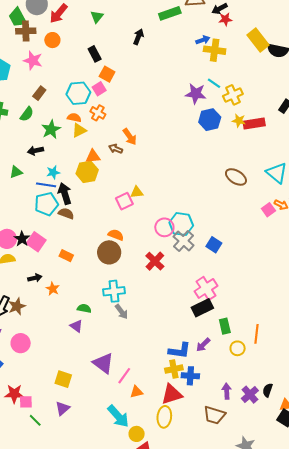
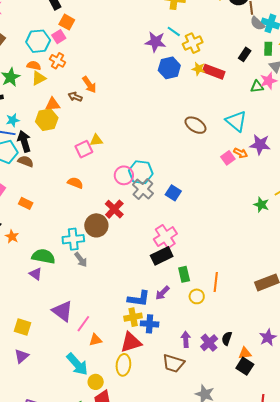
red rectangle: (254, 123) -> (214, 72), turned 30
brown circle: (109, 252) -> (96, 225), moved
green semicircle: (84, 308) -> (43, 256), size x1.6

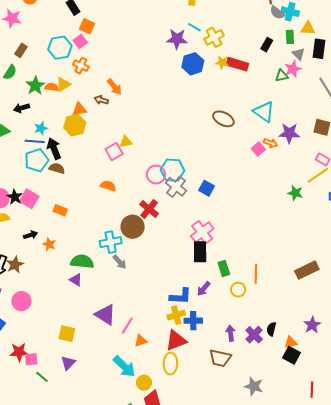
orange semicircle: (34, 66) -> (52, 87), moved
black rectangle: (162, 256) -> (200, 252), turned -60

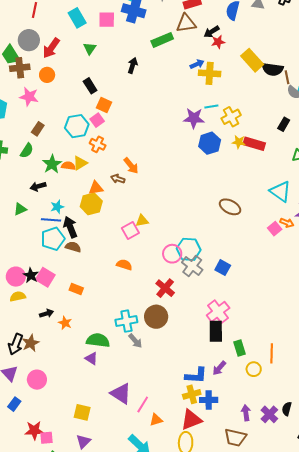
cyan line: (194, 27) -> (211, 107), turned -40
brown ellipse: (223, 119) -> (230, 207), moved
brown circle: (133, 227) -> (156, 317), moved

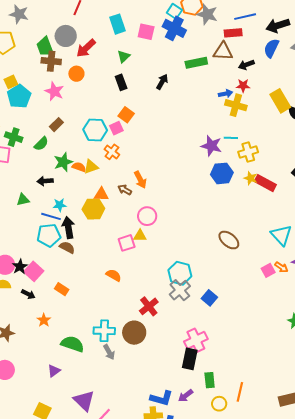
red star: (218, 42) -> (243, 86), moved
black rectangle: (90, 86) -> (121, 82), moved
pink circle: (172, 254) -> (147, 216), moved
black arrow: (46, 313) -> (28, 294), moved, turned 32
purple triangle: (91, 358) -> (54, 371), moved, turned 40

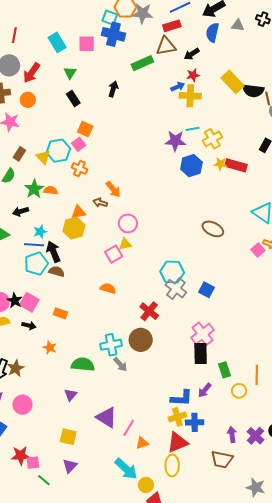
yellow triangle: (91, 167) -> (43, 157), moved, turned -42

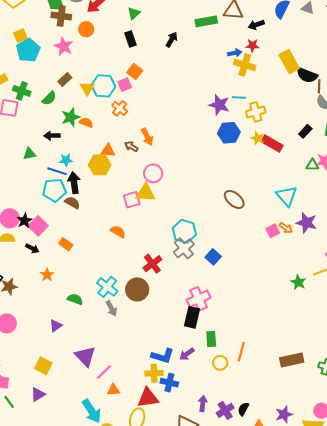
yellow triangle: (125, 244) -> (145, 193), size x1.5
cyan cross: (111, 345) -> (107, 287), turned 35
green semicircle: (83, 364) -> (75, 299), size x0.7

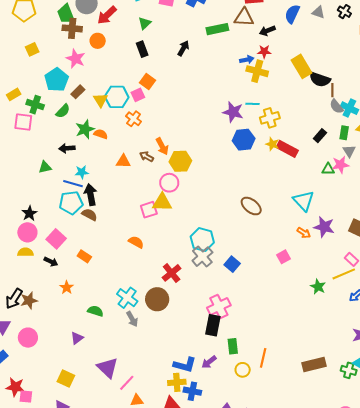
cyan pentagon: (28, 50) -> (56, 80), moved
yellow hexagon: (100, 165) -> (180, 161), moved
black star: (25, 221) -> (29, 213), moved
pink square: (273, 231) -> (284, 257), moved

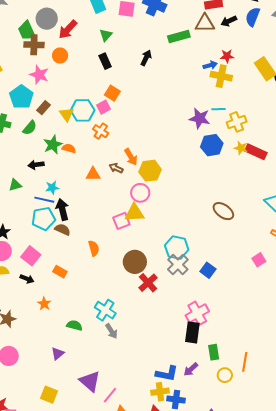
black arrow: (267, 31) -> (229, 21), moved
orange semicircle: (136, 242) -> (94, 248), moved, turned 49
brown circle: (157, 299) -> (135, 262), moved

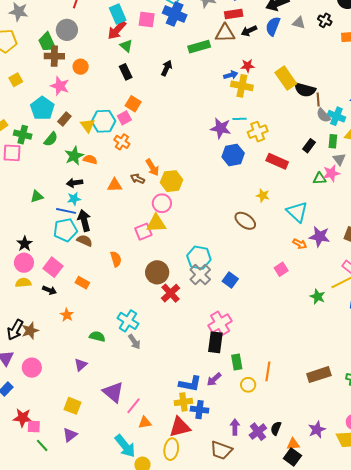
red arrow: (68, 29) -> (117, 30), moved
green triangle: (106, 35) -> (126, 46), turned -32
yellow star: (241, 148) -> (263, 195), moved
black arrow: (36, 165) -> (75, 183), moved

